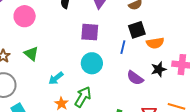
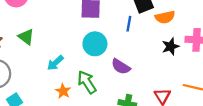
purple semicircle: (135, 78) -> (121, 67), moved
green arrow: (83, 97) -> (87, 82), turned -60

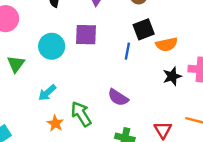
green triangle: (26, 37) -> (16, 64), turned 30
cyan circle: (95, 44) -> (52, 46), moved

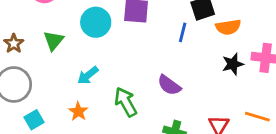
orange star: (55, 123) -> (78, 111), moved

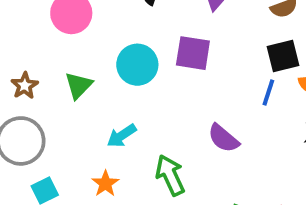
blue line: (183, 32) -> (268, 92), moved
purple semicircle: (169, 85) -> (223, 138), moved

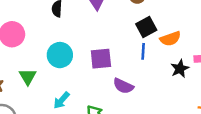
purple square: (193, 53) -> (101, 59), moved

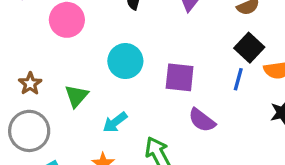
black square: (146, 27) -> (249, 48), turned -30
green triangle: (28, 77) -> (76, 96), moved

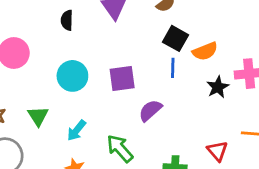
purple semicircle: (202, 120) -> (150, 110), turned 115

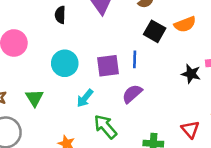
orange semicircle: (205, 51) -> (185, 24), moved
blue line: (173, 68) -> (135, 59), moved
black star: (218, 87) -> (191, 74), turned -30
cyan arrow: (76, 130) -> (85, 98), moved

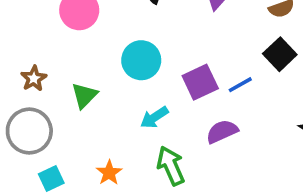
blue line: (135, 59) -> (240, 85), turned 42
purple square: (108, 66) -> (200, 82), turned -35

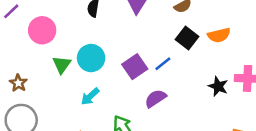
green triangle: (84, 95) -> (62, 65), moved
cyan arrow: (154, 117) -> (90, 96), moved

